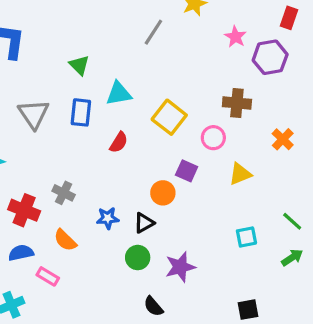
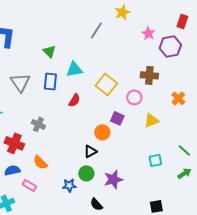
gray cross: (64, 193) -> (38, 124), moved
blue star: (108, 218) -> (69, 185), moved

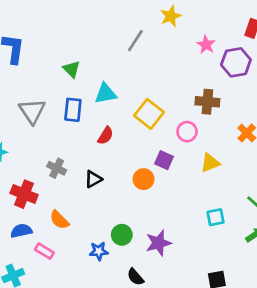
black triangle: (90, 151) -> (93, 179), moved

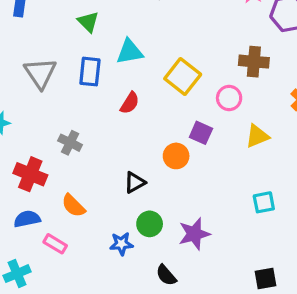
black triangle: (93, 179) -> (135, 182), moved

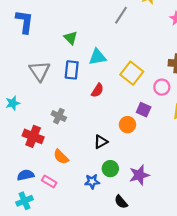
blue semicircle: (27, 219) -> (26, 175), moved

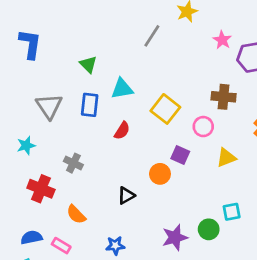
cyan star: (13, 103) -> (26, 145), moved
green circle: (110, 169) -> (209, 229), moved

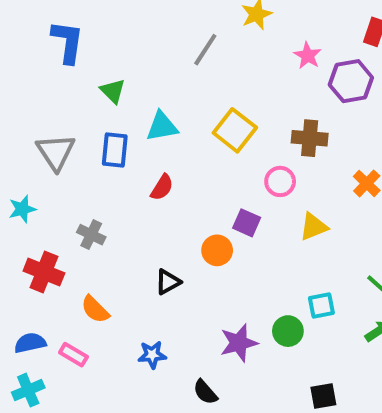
blue L-shape: (30, 44) -> (68, 42), moved
yellow square: (165, 109) -> (235, 130), moved

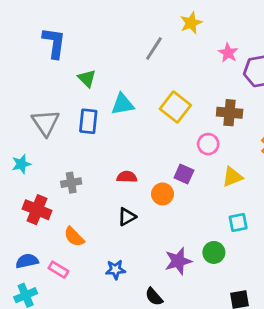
red semicircle: (162, 187) -> (127, 177), moved, turned -120
gray cross: (91, 235) -> (71, 183), turned -36
cyan square: (321, 305) -> (238, 223), moved

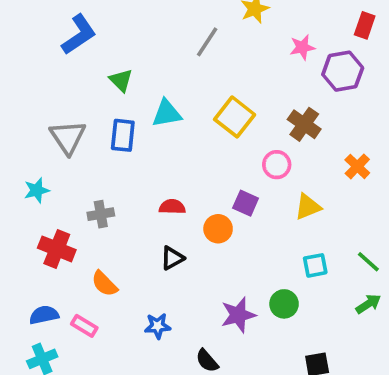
blue L-shape: (54, 43) -> (79, 35), turned 48
pink star: (228, 53) -> (302, 47), turned 30
brown cross: (230, 113) -> (304, 124), turned 30

